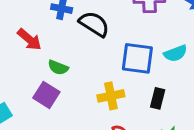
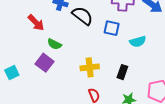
blue square: (137, 58) -> (112, 28), moved, size x0.7

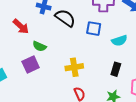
purple square: (44, 63) -> (31, 65), turned 30
black rectangle: (122, 72) -> (116, 69), moved

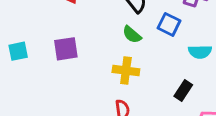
green semicircle: (39, 46) -> (132, 35), moved

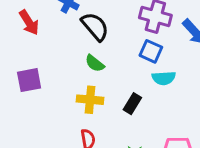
blue square: (169, 24) -> (151, 51), moved
black rectangle: (183, 90) -> (132, 104), moved

